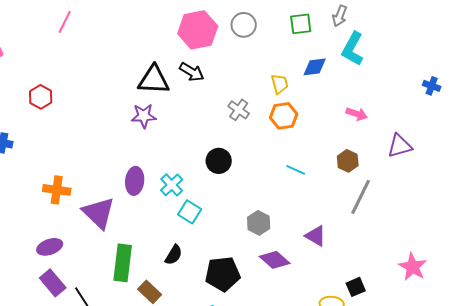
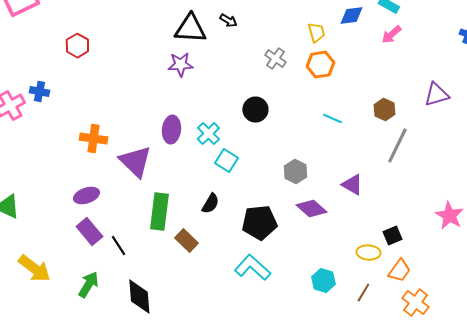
black arrow: (192, 72) -> (228, 21), size x0.7
pink arrow: (357, 114) -> (391, 35), moved, turned 120

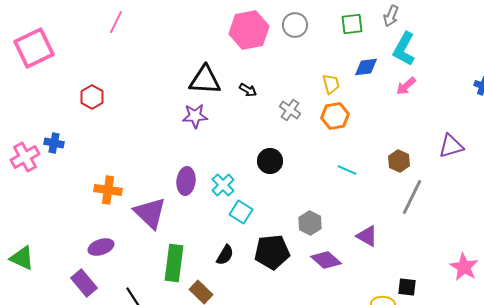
black arrow: (228, 21) -> (248, 90), moved
black pentagon: (259, 223) -> (272, 252), moved
purple rectangle: (89, 232) -> (84, 283), moved
black square: (392, 236) -> (407, 287), turned 30

